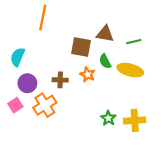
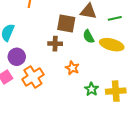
orange star: (88, 74) -> (72, 68), moved
brown cross: (60, 80) -> (55, 44), moved

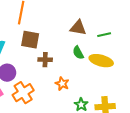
brown square: (66, 23) -> (30, 40), moved

